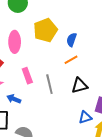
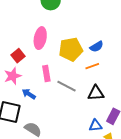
yellow pentagon: (45, 30) -> (71, 49), moved
blue semicircle: (72, 40) -> (97, 47), turned -152
gray line: (49, 84) -> (67, 86), turned -60

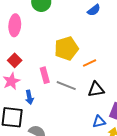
pink ellipse: (40, 38) -> (15, 25), moved
blue semicircle: (97, 47) -> (94, 10), moved
blue arrow: (29, 94) -> (29, 97), turned -128

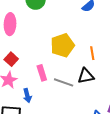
orange line: (90, 63) -> (92, 53), moved, turned -72
black triangle: (96, 89) -> (86, 76), moved

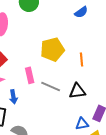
black triangle: (86, 76) -> (77, 91), moved

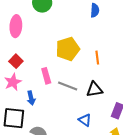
blue semicircle: (81, 12) -> (95, 10), turned -48
blue triangle: (82, 124) -> (85, 120), moved, turned 48

